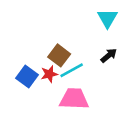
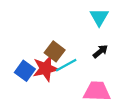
red star: (49, 74) -> (46, 68), size x1.6
pink trapezoid: (74, 99) -> (97, 91), moved

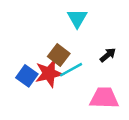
cyan triangle: (99, 17) -> (77, 18), moved

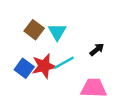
cyan triangle: (77, 18) -> (57, 32), moved
brown square: (59, 55) -> (34, 30), moved

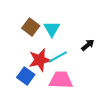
blue square: (24, 68) -> (26, 76), moved
pink trapezoid: (94, 88) -> (61, 80), moved

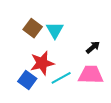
cyan line: (58, 57) -> (61, 78), moved
pink trapezoid: (61, 80) -> (91, 75), moved

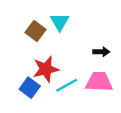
cyan triangle: (55, 30) -> (60, 22), moved
black arrow: (93, 47) -> (101, 52), turned 40

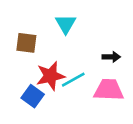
brown square: (35, 31) -> (26, 43), moved, turned -30
cyan line: (67, 85) -> (73, 80), moved

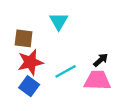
black arrow: (111, 57) -> (101, 60), moved, turned -42
red star: (50, 76) -> (30, 62), moved

